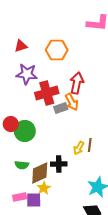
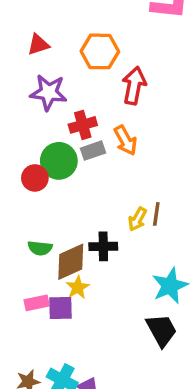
red arrow: (77, 83) -> (134, 86), moved
red cross: (47, 93) -> (83, 125), size x0.7
gray rectangle: (61, 108) -> (93, 151), moved
red circle: (11, 124) -> (35, 178), moved
green circle: (25, 131) -> (59, 161), moved

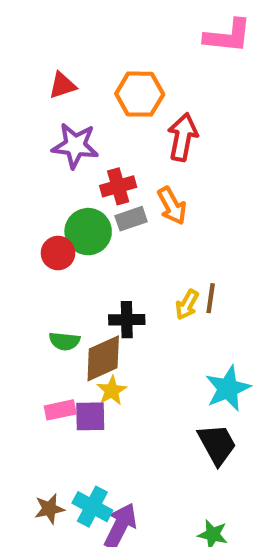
black cross: (103, 246) -> (127, 320), moved

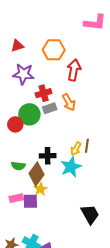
brown diamond: (103, 358) -> (36, 174), turned -30
cyan star: (228, 388) -> (71, 167), moved

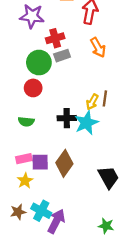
orange arrow: (69, 102) -> (98, 47), moved
red circle: (15, 124) -> (33, 88), moved
black cross: (48, 156) -> (67, 118), moved
brown diamond: (36, 174) -> (64, 163), moved
yellow star: (41, 189) -> (25, 181), moved

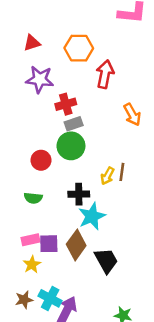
orange arrow: (98, 47) -> (132, 115), moved
green circle: (39, 63) -> (71, 146), moved
cyan star: (86, 123) -> (92, 216), moved
black trapezoid: (108, 177) -> (106, 261), moved

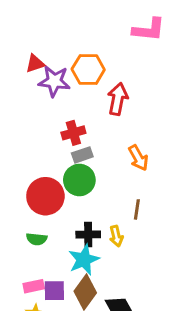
purple star: (40, 79) -> (54, 81), moved
orange arrow: (132, 115) -> (138, 158), moved
red circle: (41, 160) -> (45, 196), size x1.6
yellow arrow: (107, 176) -> (116, 236), moved, turned -42
cyan star: (92, 216) -> (84, 260), moved

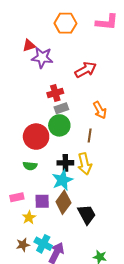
orange hexagon: (88, 69) -> (65, 23), moved
red arrow: (118, 99) -> (86, 70), turned 50
brown line: (137, 209) -> (90, 136), moved
yellow arrow: (116, 236) -> (85, 164), size x1.5
pink rectangle: (34, 286) -> (17, 197), moved

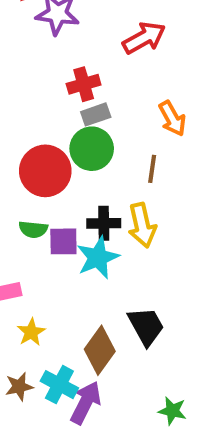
purple square: (42, 201) -> (63, 241), moved
brown diamond: (63, 202) -> (100, 350), moved

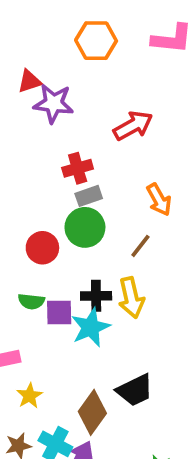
brown line: (152, 169) -> (140, 246), turned 30
red circle: (45, 171) -> (42, 248), size x0.7
black trapezoid: (146, 326) -> (135, 390), turned 93

